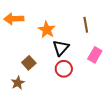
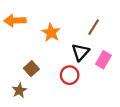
brown line: (86, 25) -> (94, 27), turned 42
black triangle: (61, 48) -> (81, 52), moved

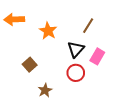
red circle: (70, 75) -> (76, 73), moved
brown star: (19, 90) -> (45, 90), moved

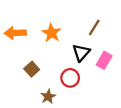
orange arrow: (14, 19) -> (15, 33), moved
red circle: (76, 73) -> (70, 78), moved

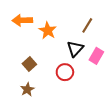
orange arrow: (15, 33) -> (22, 20), moved
brown star: (48, 97) -> (27, 89), moved

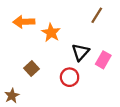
brown line: (87, 25) -> (97, 15), moved
brown star: (27, 89) -> (12, 96), moved

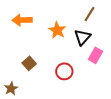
orange star: (51, 33) -> (57, 30), moved
black triangle: (80, 52) -> (82, 37), moved

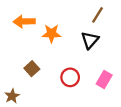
orange star: (57, 30) -> (51, 34), moved, turned -30
pink rectangle: (96, 55) -> (104, 80), moved

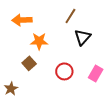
brown line: (98, 15) -> (70, 16), moved
orange star: (51, 34) -> (39, 41), moved

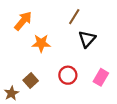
orange arrow: (22, 20) -> (23, 21), turned 132
brown square: (29, 63) -> (31, 81), moved

